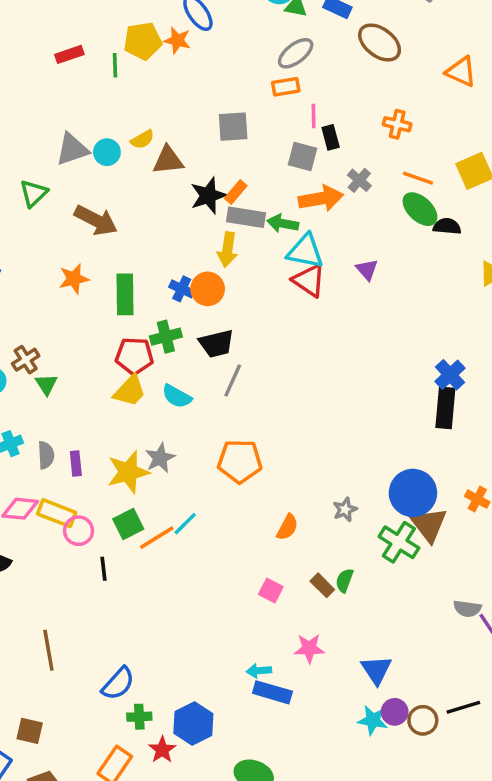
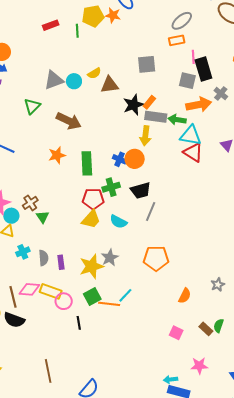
black rectangle: (331, 137) -> (203, 69), size x1.6
orange line: (157, 538) -> (109, 304), turned 40

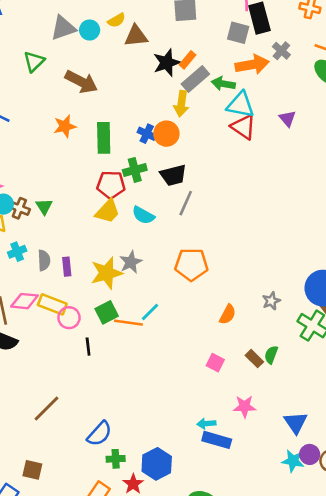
gray rectangle: (156, 117) -> (195, 79), turned -50
brown cross: (30, 203) -> (19, 208), moved, turned -35
brown line: (48, 371) -> (46, 409), turned 55

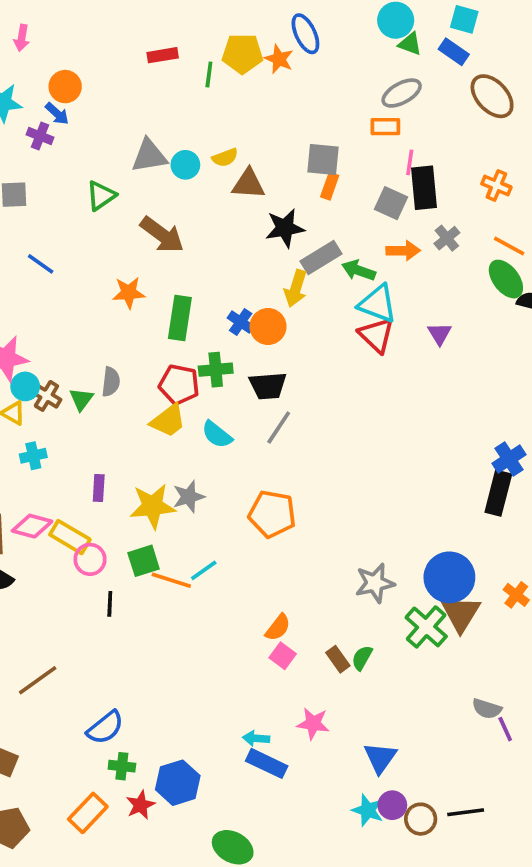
orange rectangle: (188, 60) -> (330, 186), moved, turned -30
orange arrow: (252, 65) -> (403, 251), size x0.7
gray semicircle: (44, 260) -> (111, 382), moved
gray star: (271, 301) -> (375, 583), size x1.5
orange semicircle: (228, 314) -> (278, 627), moved

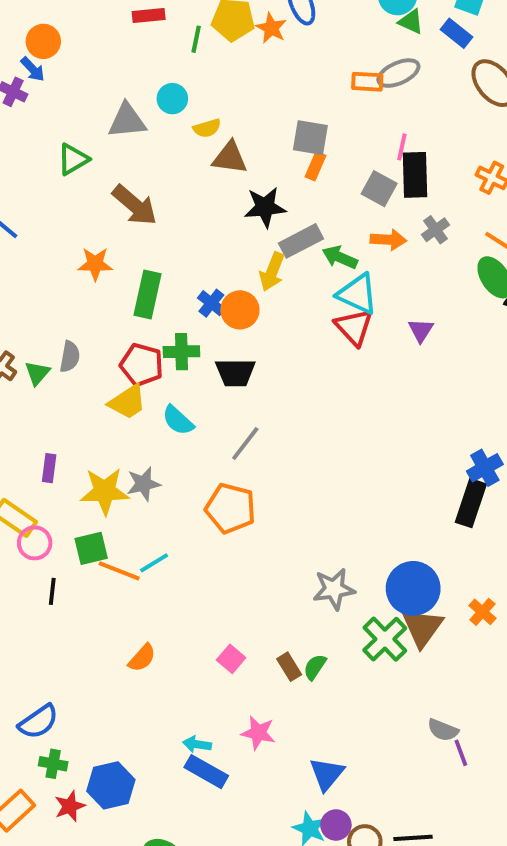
orange rectangle: (385, 127) -> (367, 82), moved
cyan circle: (185, 165) -> (172, 99), moved
gray line: (279, 428) -> (245, 443), moved
orange semicircle: (278, 627) -> (142, 658), moved

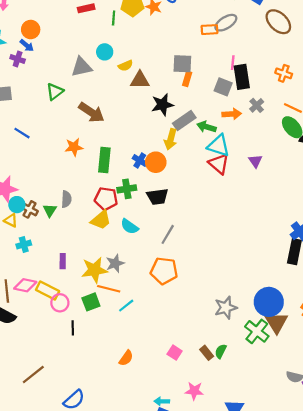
orange line: (119, 571) -> (109, 289), moved

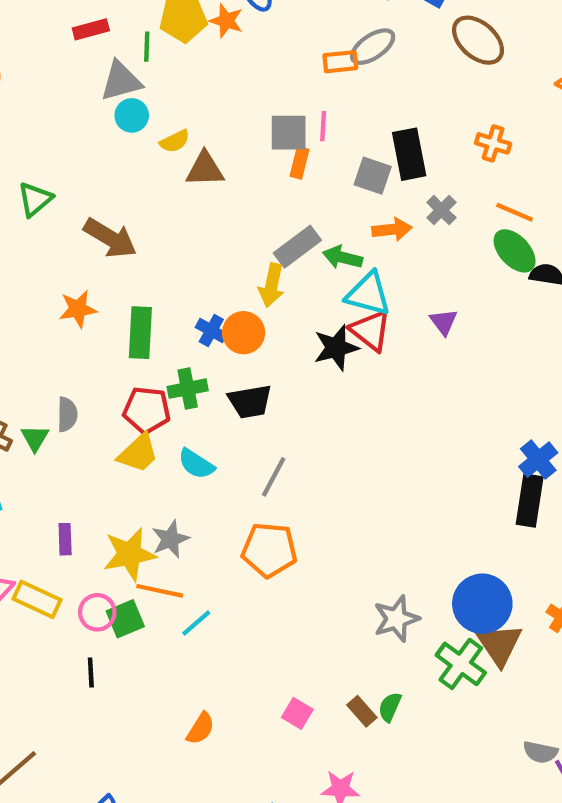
pink line: (233, 63) -> (323, 126), moved
gray triangle: (82, 67) -> (121, 81), moved
black star: (162, 105) -> (336, 348), moved
pink circle: (60, 303) -> (97, 612), moved

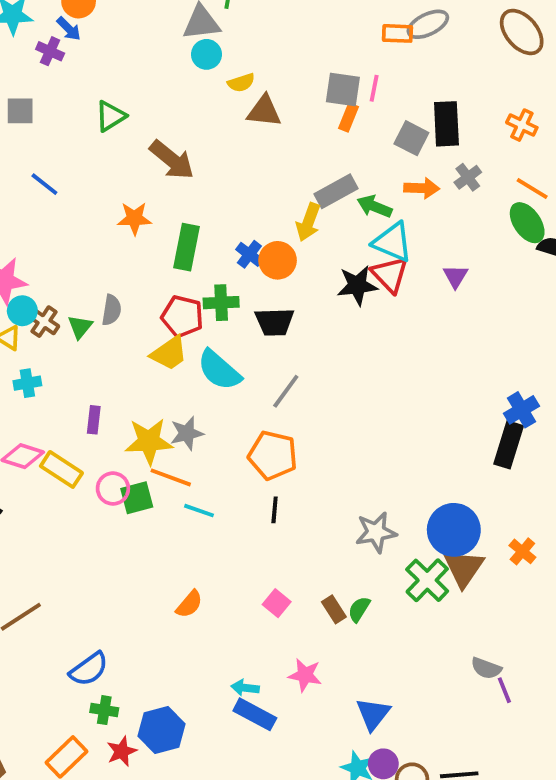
cyan semicircle: (196, 464) -> (219, 370), size x1.4
cyan line: (196, 623) -> (199, 511), turned 52
black line: (91, 673) -> (275, 510), moved

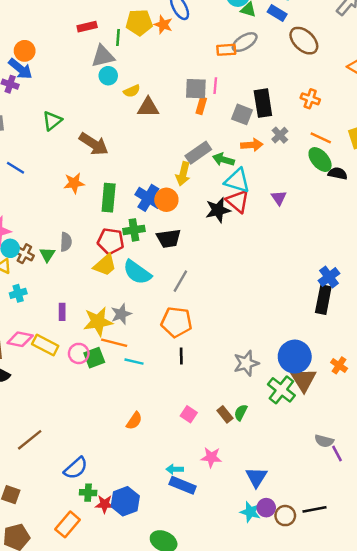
blue arrow: (69, 29) -> (20, 69), size x1.5
blue cross: (249, 254) -> (148, 198), size x1.5
red star: (122, 751) -> (105, 504), moved, turned 30

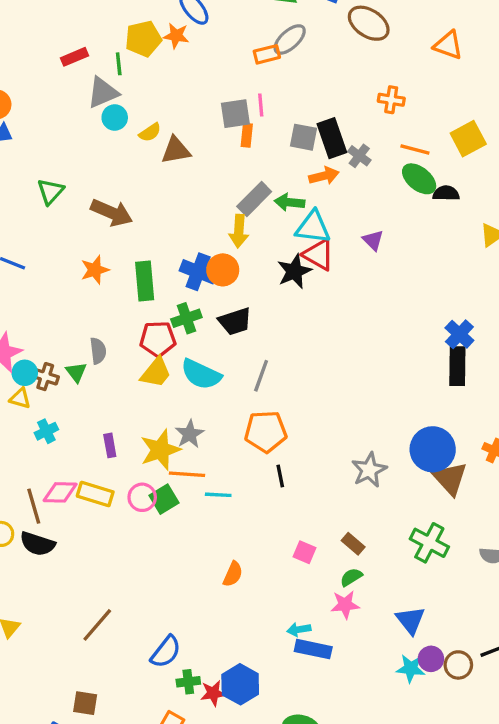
black rectangle: (263, 103) -> (332, 138), moved
green cross: (281, 390) -> (429, 543), moved
green semicircle: (241, 413) -> (351, 577), moved, turned 42

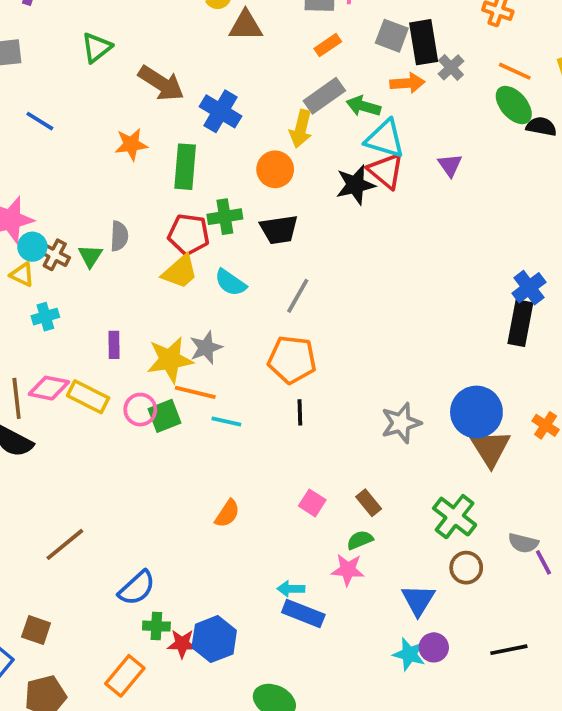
orange rectangle: (247, 135) -> (328, 45), moved, turned 40
blue cross: (198, 272) -> (221, 111), moved
cyan semicircle: (201, 374) -> (230, 283), size x0.7
brown circle: (458, 665) -> (466, 568), moved

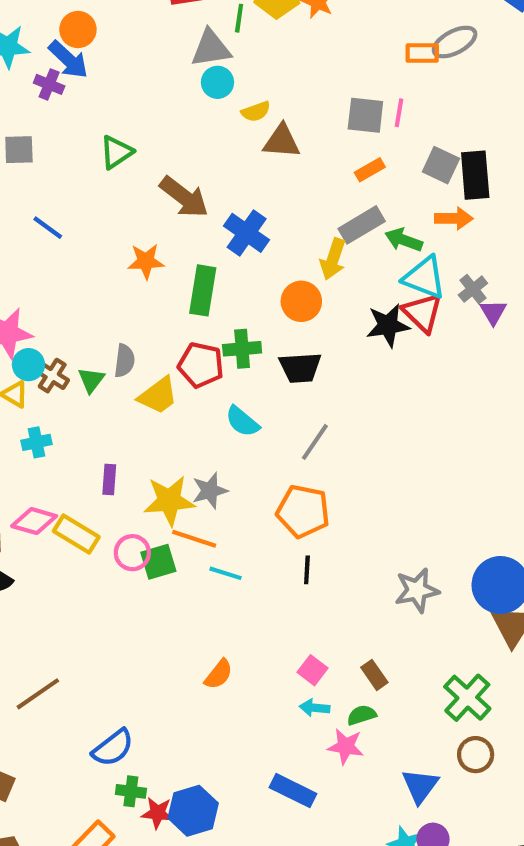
gray cross: (451, 67) -> (473, 289), moved
yellow trapezoid: (180, 272) -> (158, 396), moved
cyan arrow: (291, 589) -> (315, 708), moved

